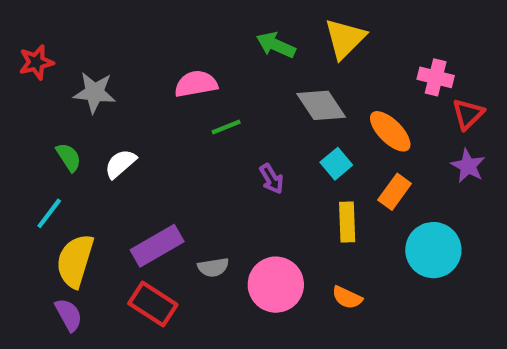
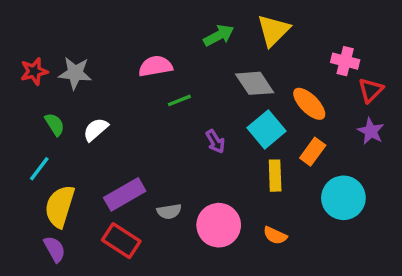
green arrow: (276, 45) -> (219, 35), turned 128
red star: (36, 62) -> (34, 71), moved
cyan square: (336, 164) -> (267, 129), size x1.5

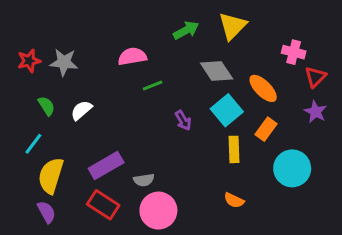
pink circle: (219, 225) -> (158, 211), moved

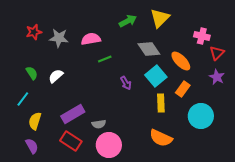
red star: (29, 61) -> (34, 32), moved
gray star: (64, 62) -> (59, 38), moved
yellow semicircle: (51, 176) -> (35, 121), size x0.7
orange semicircle: (234, 200) -> (161, 138), size x1.6

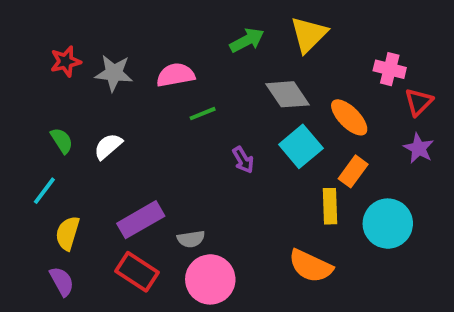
yellow rectangle: (161, 103) -> (330, 206), moved

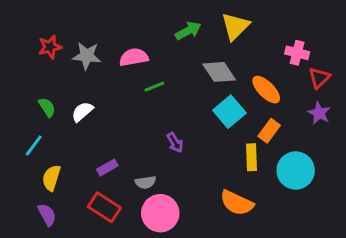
purple arrow: (243, 160) -> (175, 143), moved
purple rectangle: (141, 220) -> (107, 168), size x0.6

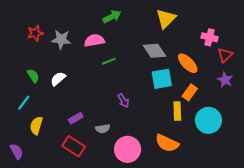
green arrow: (188, 31) -> (112, 17), moved
cyan square: (229, 112) -> (162, 79), turned 30
pink circle: (160, 213) -> (128, 149), moved
purple semicircle: (47, 215) -> (17, 151), moved

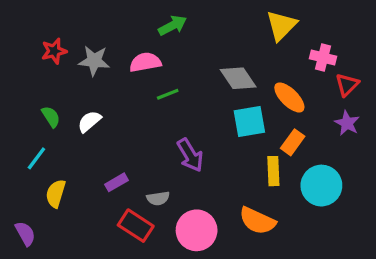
yellow triangle: (166, 19) -> (281, 25), moved
purple arrow: (123, 101) -> (190, 155), size x1.5
red rectangle: (74, 146) -> (136, 226), moved

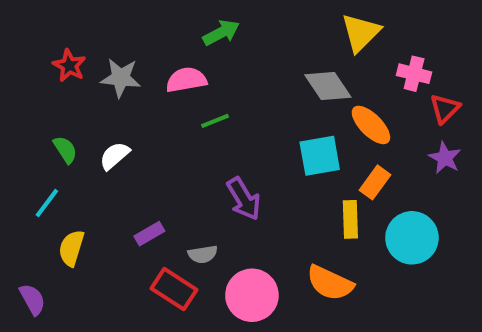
red star: (54, 51) -> (69, 65), turned -30
gray diamond: (238, 78) -> (328, 86), moved

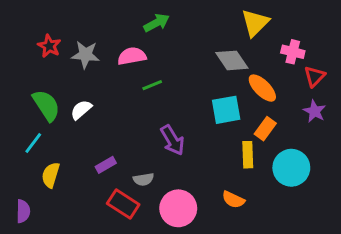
green semicircle: (65, 150) -> (46, 105), size x1.6
orange semicircle: (330, 283) -> (233, 200), size x0.7
purple semicircle: (32, 299) -> (23, 211), turned 30

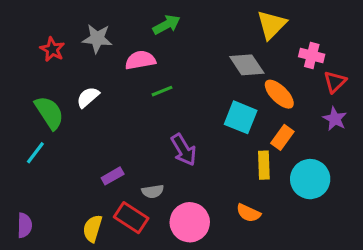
gray star: (85, 55) -> (97, 39), moved
white semicircle: (81, 110) -> (88, 97), moved
cyan square: (226, 110) -> (241, 117), turned 32
yellow semicircle: (51, 175) -> (92, 228), moved

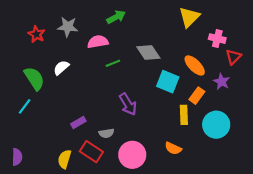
gray diamond: (247, 65) -> (148, 53), moved
purple star: (335, 119) -> (222, 82), moved

